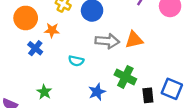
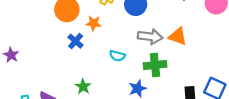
orange triangle: (134, 40) -> (178, 36), turned 30
green cross: (125, 77) -> (155, 65), moved, turned -35

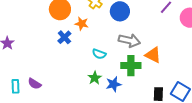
orange triangle: (178, 36) -> (153, 55), moved
green star: (83, 87) -> (95, 78), moved

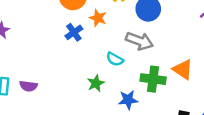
gray arrow: (129, 41) -> (140, 41), moved
green star: (95, 78) -> (96, 83), moved
purple semicircle: (35, 84) -> (28, 86), turned -32

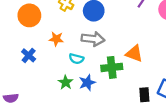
orange star: (98, 18) -> (56, 39), moved
blue cross: (74, 32) -> (29, 55), moved
blue star: (128, 100) -> (87, 83), moved

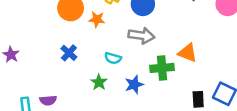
orange star: (56, 39) -> (97, 19), moved
cyan semicircle: (76, 59) -> (113, 58), moved
green star: (66, 82) -> (99, 82), moved

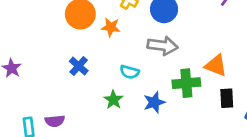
black rectangle: (198, 99) -> (227, 98), moved

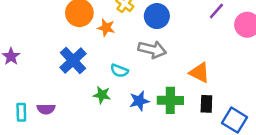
blue cross: (79, 66) -> (73, 61), size x1.5
green cross: (186, 83) -> (170, 100), moved
green star: (113, 100) -> (102, 95), turned -30

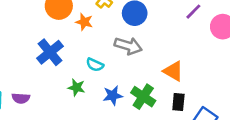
green cross: (170, 100) -> (143, 97), turned 30

